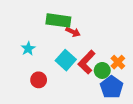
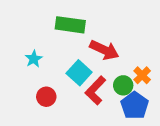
red arrow: (73, 32) -> (104, 50), moved, size x1.6
red L-shape: (87, 62) -> (95, 90), moved

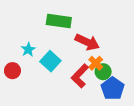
cyan square: (79, 73) -> (50, 61), moved
orange cross: (142, 75) -> (96, 63), moved
red circle: (46, 97) -> (12, 71), moved

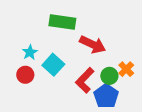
orange cross: (96, 63) -> (126, 69), moved
red circle: (12, 71) -> (25, 75), moved
blue pentagon: (113, 89) -> (106, 96), moved

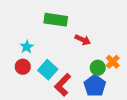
red arrow: (93, 44) -> (83, 40), size x0.7
cyan square: (53, 65) -> (48, 70), moved
red L-shape: (85, 80) -> (63, 85), moved

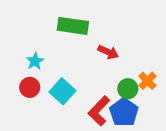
red L-shape: (63, 85) -> (99, 111), moved

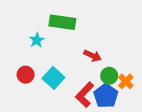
red arrow: (108, 52) -> (92, 56), moved
cyan star: (35, 61) -> (37, 40), moved
orange cross: (147, 81) -> (126, 81), moved

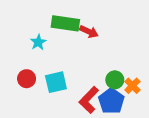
red arrow: (92, 56) -> (89, 32), moved
cyan square: (53, 78) -> (56, 82), turned 35

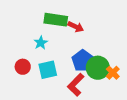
cyan star: (38, 42) -> (41, 43), moved
green circle: (115, 80) -> (98, 68), size x1.5
blue pentagon: (111, 101) -> (83, 61), moved

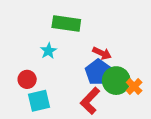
red arrow: (76, 27) -> (102, 53), moved
cyan square: (48, 70) -> (39, 101), moved

